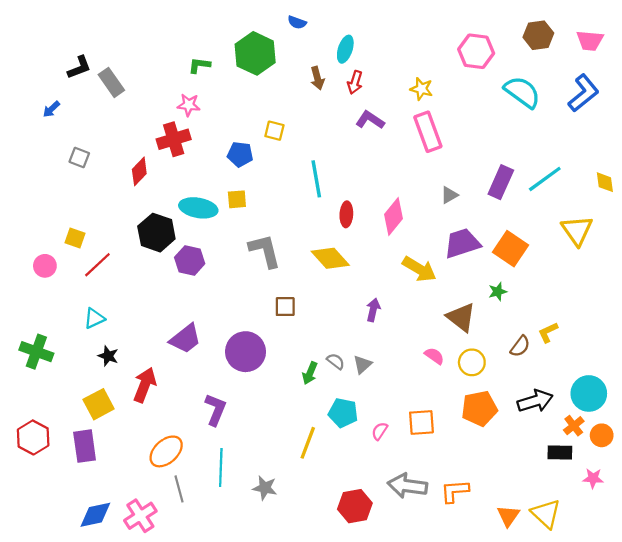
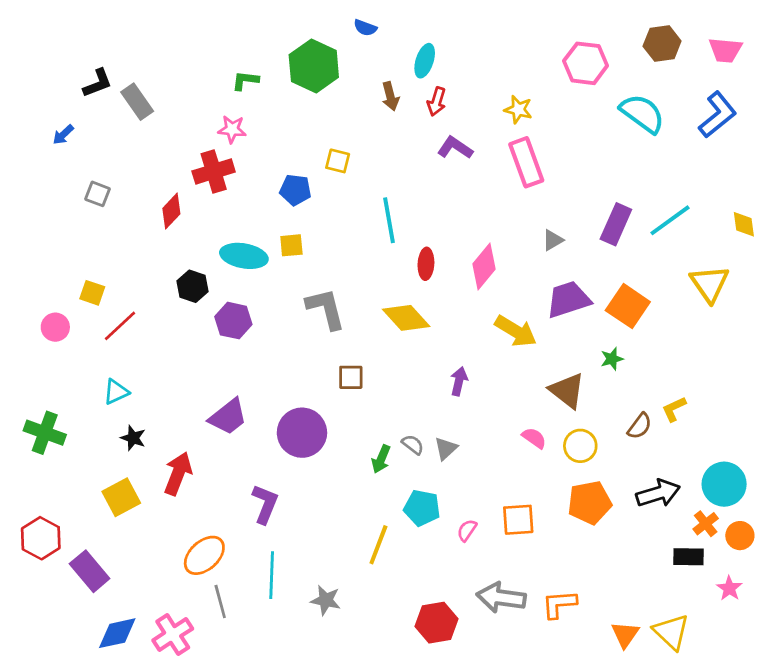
black hexagon: (156, 233) -> (192, 286), size x0.7
purple rectangle: (85, 446) -> (90, 571), moved, turned -32
pink star: (593, 478) -> (729, 588), turned 30

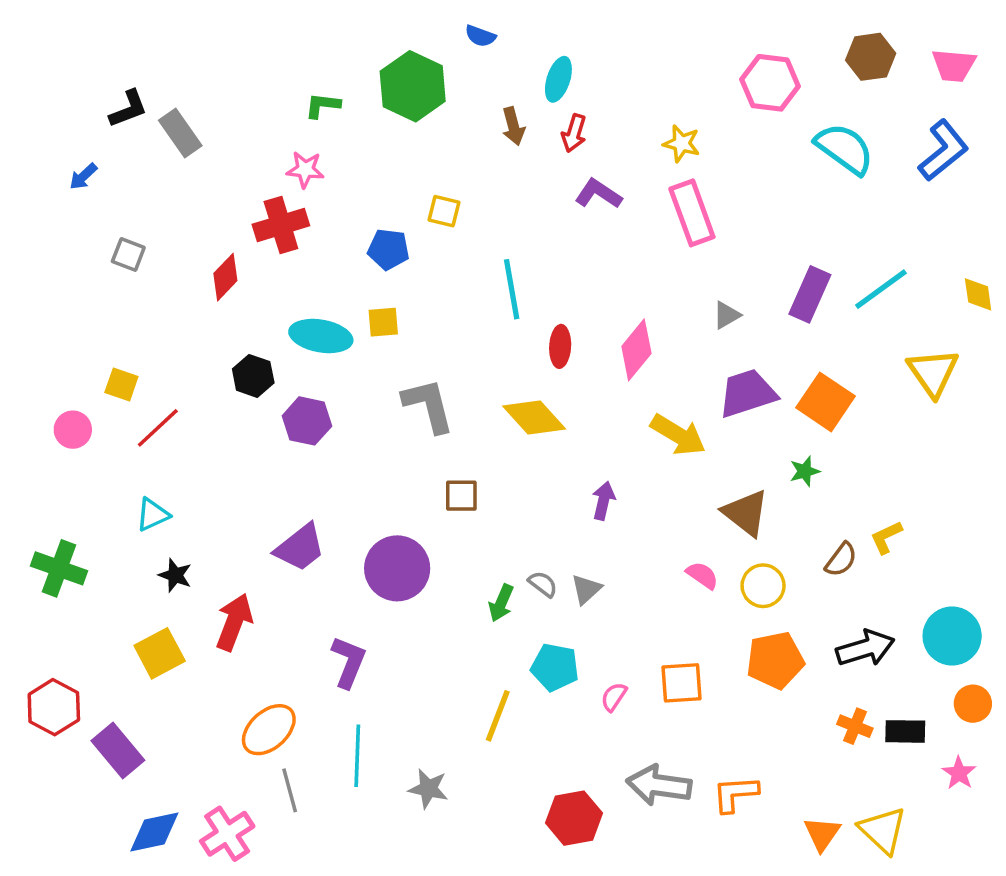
orange cross: (706, 524) -> (855, 726), moved, turned -30

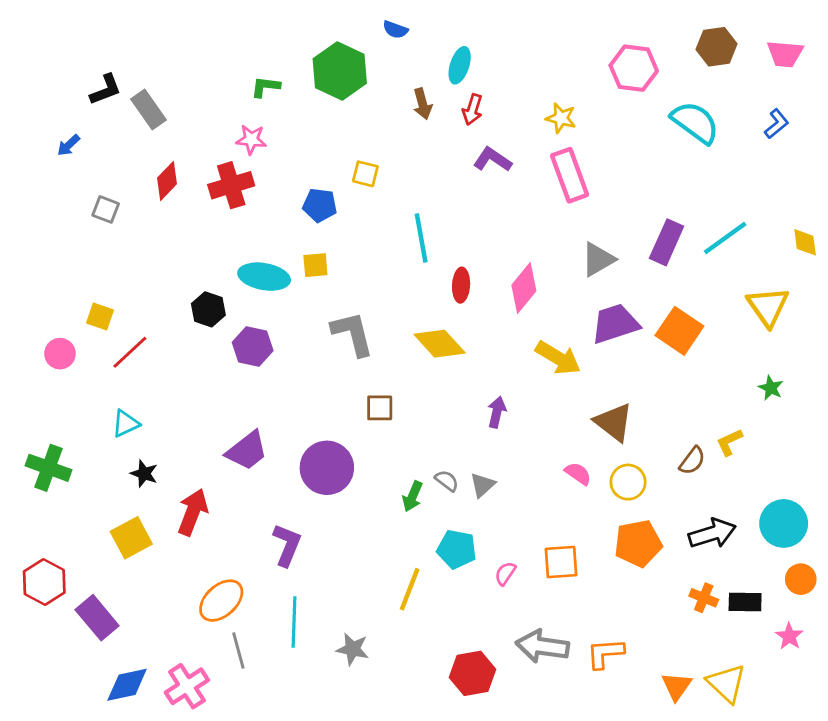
blue L-shape: (943, 150) -> (776, 124), size x0.6
red diamond: (225, 277) -> (167, 181), moved
gray triangle: (727, 315) -> (598, 259), size x1.5
green star: (805, 471) -> (771, 388), moved, turned -30

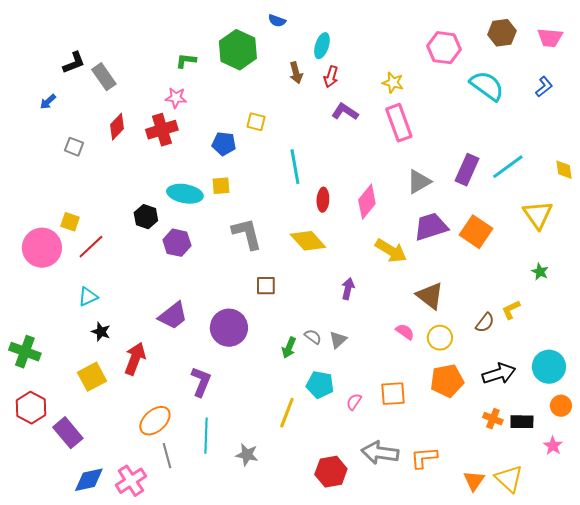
pink circle: (60, 354) -> (42, 248), size x1.8
green cross: (49, 468) -> (25, 352), moved

